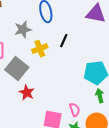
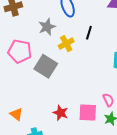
red star: (27, 93) -> (61, 113), moved

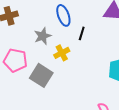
black line: (89, 33) -> (82, 33), moved

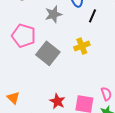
yellow cross: (62, 53) -> (82, 46), moved

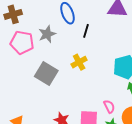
pink pentagon: (24, 36) -> (22, 42), moved

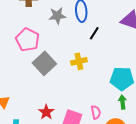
gray star: (47, 34) -> (57, 16), moved
pink pentagon: (22, 42) -> (28, 40), moved

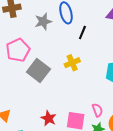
pink pentagon: (28, 40) -> (18, 50), turned 30

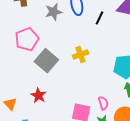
black line: (82, 32) -> (99, 18), moved
red star: (49, 118) -> (38, 95), moved

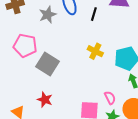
pink pentagon: (27, 39) -> (25, 46), turned -30
yellow cross: (81, 54) -> (95, 51), moved, turned -35

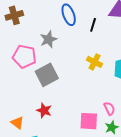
gray star: (48, 15) -> (48, 39), moved
gray square: (48, 64) -> (47, 75), turned 30

